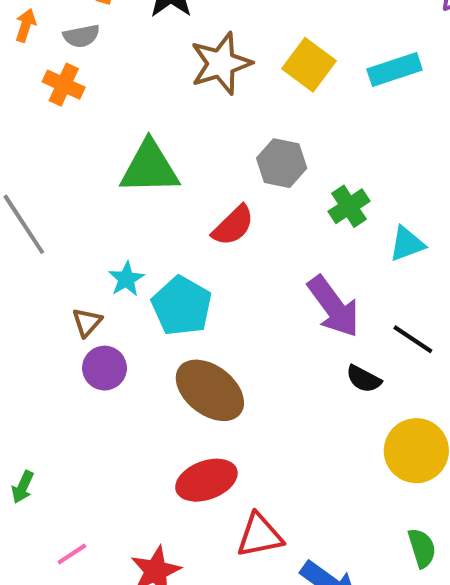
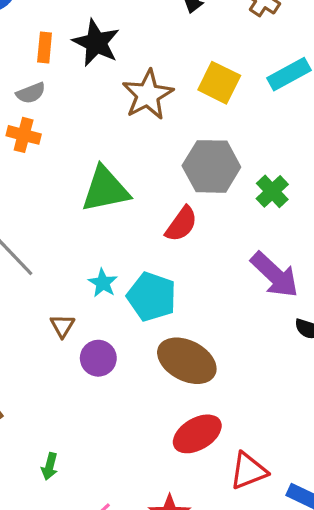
gray hexagon: (282, 163) -> (211, 166), size x1.4
brown triangle: (87, 322) -> (62, 326), moved

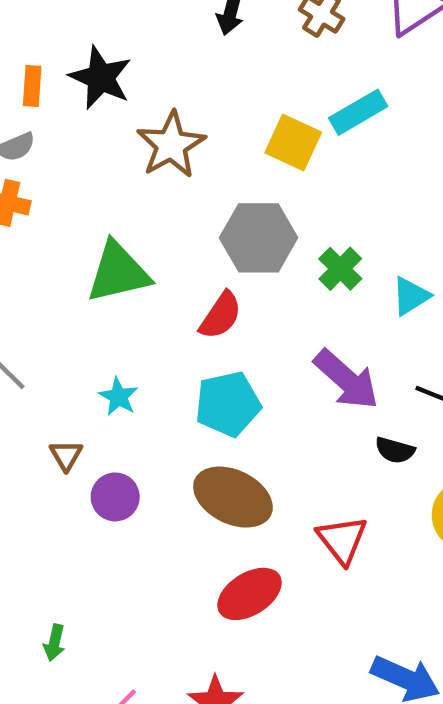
yellow square: (219, 83) -> (293, 142), moved
cyan pentagon: (152, 297) -> (228, 404), moved, turned -30
red triangle: (248, 471) -> (342, 540), moved, turned -45

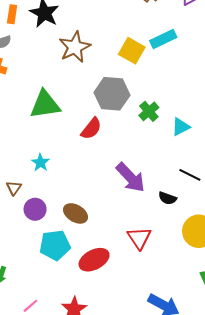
purple arrow: (346, 380) -> (131, 177), moved
cyan pentagon: (228, 404) -> (55, 245), moved
brown ellipse: (233, 497) -> (76, 213), moved, size x0.7

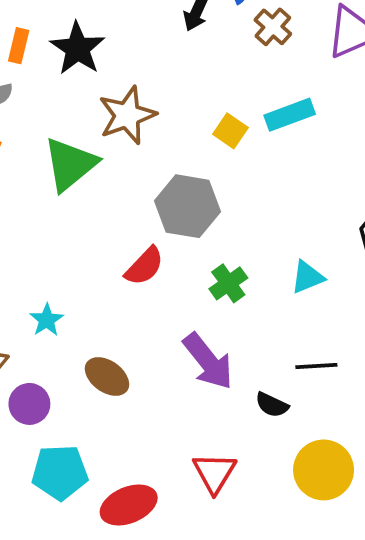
yellow square: (132, 51) -> (230, 131), size x0.7
green triangle: (45, 105) -> (70, 164), moved, turned -36
green cross: (149, 111) -> (228, 283), moved
black line: (190, 175) -> (316, 366), turned -35
brown ellipse: (76, 213) -> (107, 376), moved

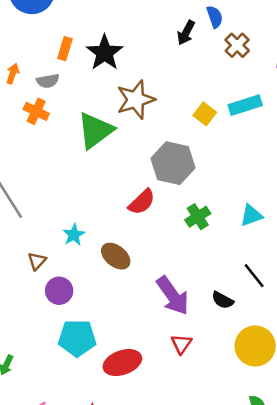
purple arrow: (208, 361) -> (173, 296), moved
black line: (316, 366) -> (254, 276), turned 52
brown ellipse: (107, 376) -> (116, 256), moved
red triangle: (214, 473) -> (181, 344), size x0.7

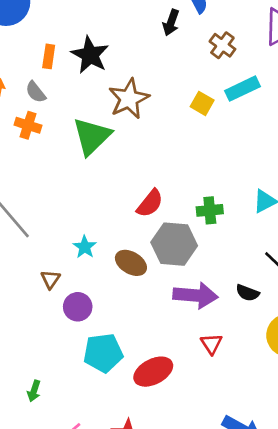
brown cross: (237, 45) -> (222, 45), moved
gray semicircle: (48, 81) -> (36, 92), turned 70
gray hexagon: (173, 163) -> (174, 244), moved
green cross: (198, 217) -> (210, 210), turned 35
purple arrow: (173, 296) -> (195, 295), turned -42

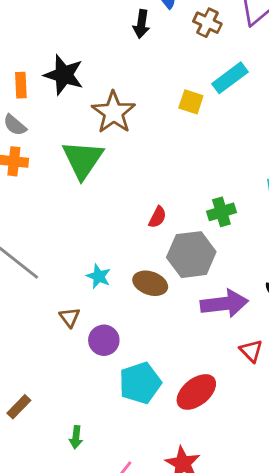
brown cross: (222, 45) -> (207, 23), moved
red semicircle: (150, 203) -> (158, 217), size x0.7

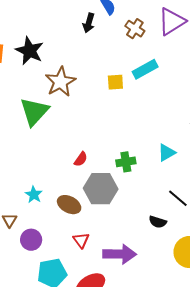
yellow square: (191, 102) -> (115, 82), turned -30
purple arrow: (224, 304) -> (120, 254), moved
red triangle: (251, 351) -> (81, 240), moved

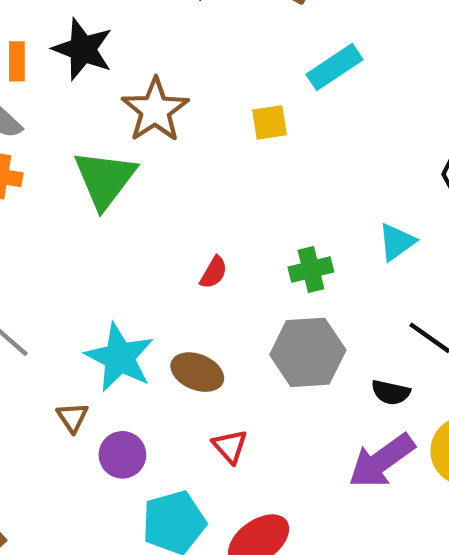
yellow square: (115, 82) -> (270, 122), moved
gray hexagon: (101, 189) -> (308, 352), moved
cyan star: (34, 195) -> (120, 357), size x1.8
purple arrow: (120, 254) -> (382, 461), moved, turned 148

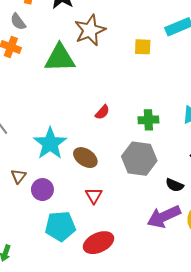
green triangle: (105, 179) -> (60, 58), turned 40
brown triangle: (72, 417) -> (19, 176), moved

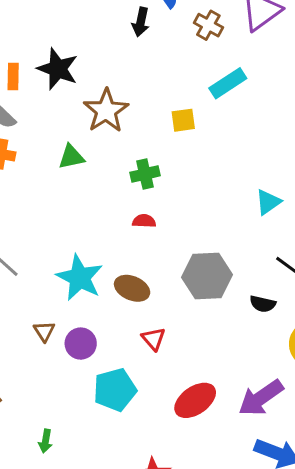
green triangle: (60, 58) -> (71, 157), size x0.6
red semicircle: (102, 112) -> (144, 221), turned -119
green cross: (148, 120) -> (145, 174), moved
purple arrow: (164, 217) -> (261, 398), moved
red ellipse: (99, 243) -> (195, 400), moved

